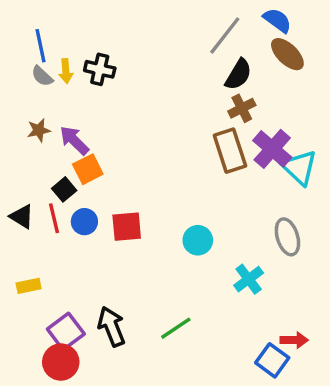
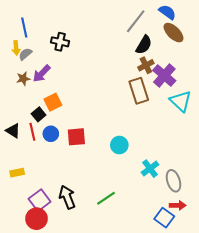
yellow arrow: (66, 71) -> (16, 48), moved
gray semicircle: (42, 76) -> (25, 54), moved, turned 96
purple arrow: (74, 140) -> (42, 73), moved, turned -90
purple cross: (272, 149) -> (164, 76), moved
gray ellipse: (287, 237) -> (173, 181), moved

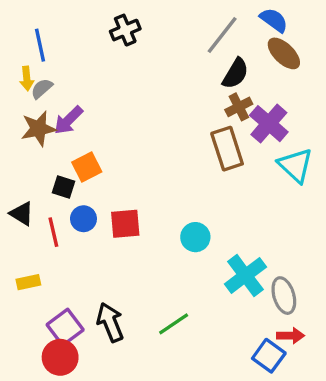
black cross: (60, 42) -> (125, 30), moved, turned -36
brown star: (23, 79) -> (38, 129), size x1.5
black square: (39, 114) -> (63, 187), turned -32
red line: (32, 132) -> (53, 232), moved
cyan cross: (150, 169) -> (245, 276), size x1.4

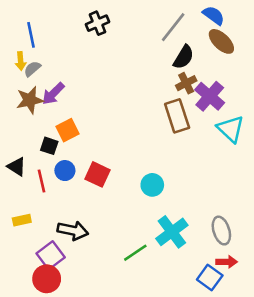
red square: (125, 224) -> (98, 174), turned 30
cyan cross: (245, 276) -> (172, 232), moved
black arrow: (110, 322) -> (73, 231), moved, turned 124

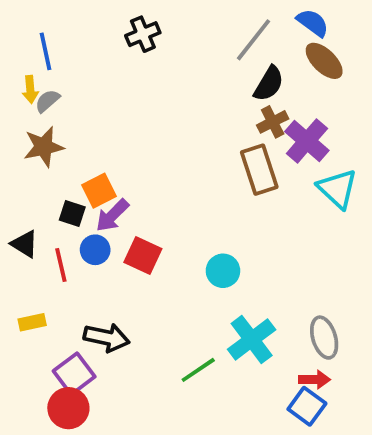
purple arrow: (53, 94) -> (112, 215), moved
red arrow: (227, 262) -> (315, 380), moved

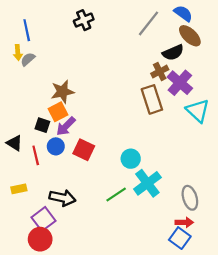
black semicircle: (269, 84) -> (173, 53), moved, turned 35
brown star: (44, 147) -> (62, 92), moved
cyan cross: (252, 339) -> (147, 183), moved
green line: (198, 370) -> (116, 194), moved

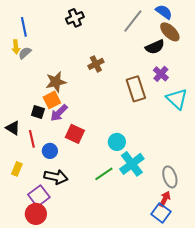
brown cross: (160, 72) -> (96, 64), moved
purple cross: (180, 83) -> (161, 74), size x0.7
blue circle: (56, 146) -> (50, 151), moved
yellow rectangle: (19, 189) -> (17, 169), turned -56
red arrow: (184, 222) -> (165, 199), turned -63

